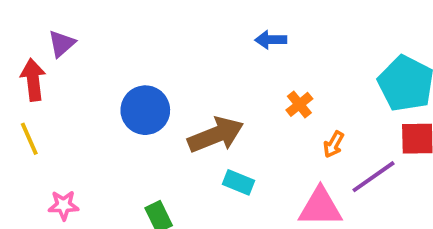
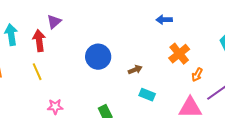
orange cross: (299, 104) -> (179, 54), size x1.5
brown arrow: (216, 135) -> (135, 70), size x0.5

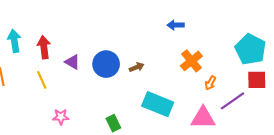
purple triangle: (54, 22) -> (72, 62), moved, turned -49
brown arrow: (135, 70) -> (137, 67), moved
cyan rectangle: (147, 95) -> (158, 104), size x1.8

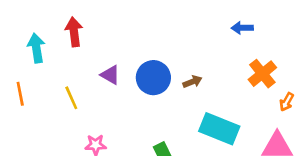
red arrow: (44, 47) -> (74, 32), moved

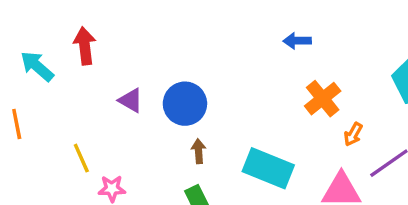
cyan arrow: (36, 48) -> (37, 66), turned -40
brown arrow: (192, 82) -> (199, 151), moved, turned -72
yellow line: (71, 98) -> (81, 158), moved

